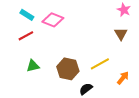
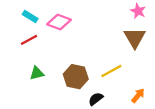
brown triangle: (121, 34) -> (135, 38), size x1.5
orange arrow: (123, 78) -> (138, 96), moved

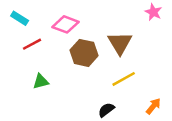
cyan rectangle: (30, 17) -> (20, 18), moved
brown triangle: (135, 38) -> (120, 43), moved
brown hexagon: (76, 77) -> (84, 53), moved

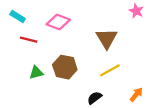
red line: (32, 44) -> (29, 40), turned 42
brown hexagon: (84, 53) -> (65, 67), moved

